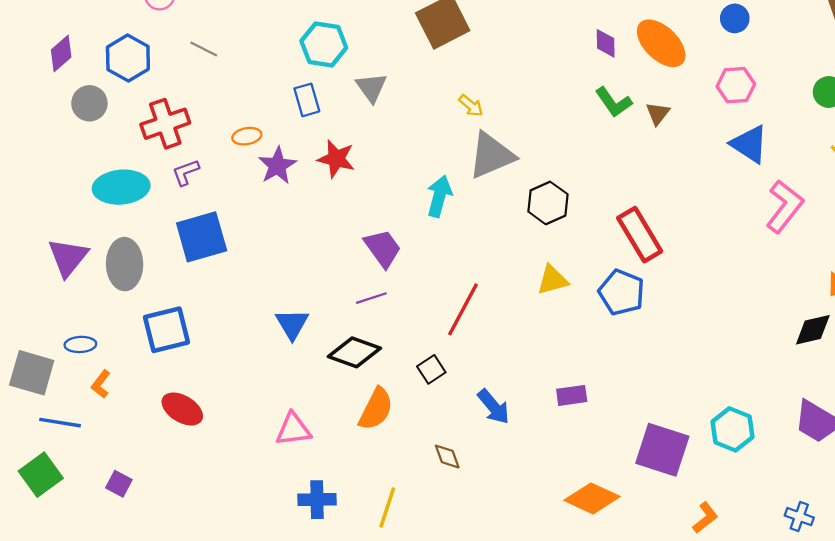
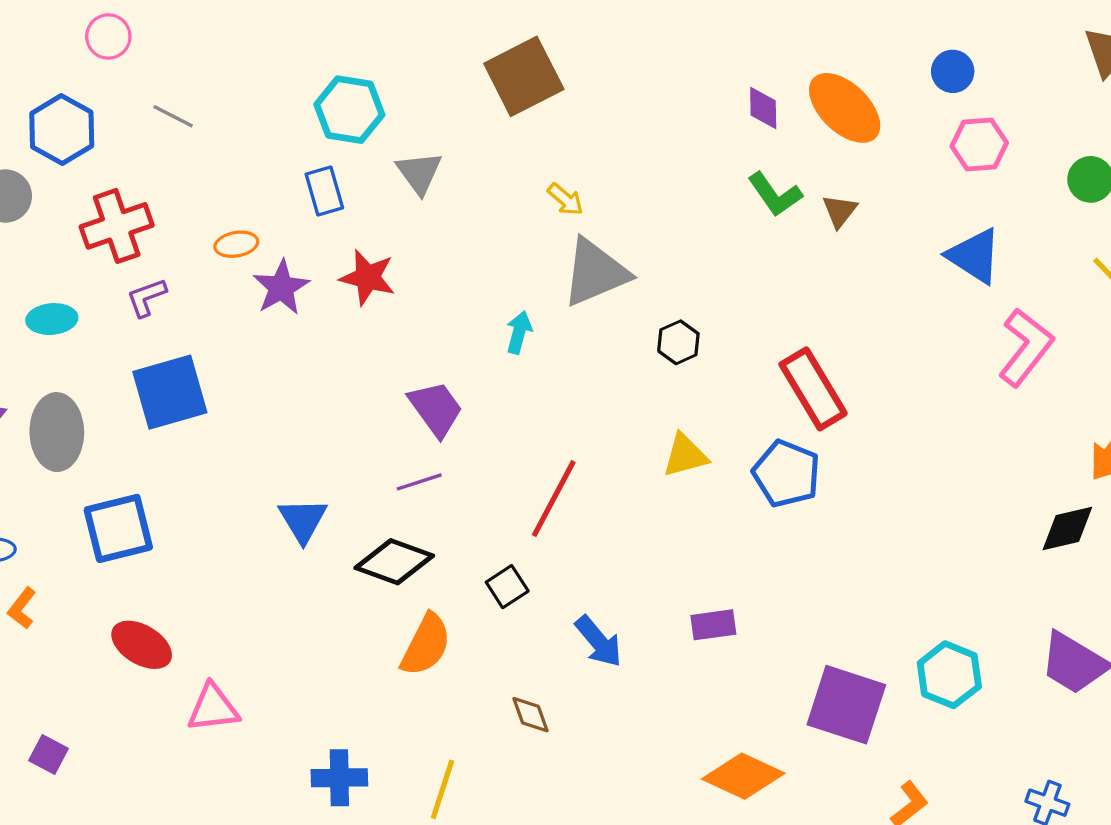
pink hexagon: (736, 85) -> (979, 145), moved
cyan ellipse: (121, 187) -> (52, 319), size x0.6
cyan arrow: (439, 196) -> (519, 332), size x0.7
black hexagon: (548, 203) -> (678, 342), size x0.7
pink triangle: (293, 429) -> (213, 708), moved

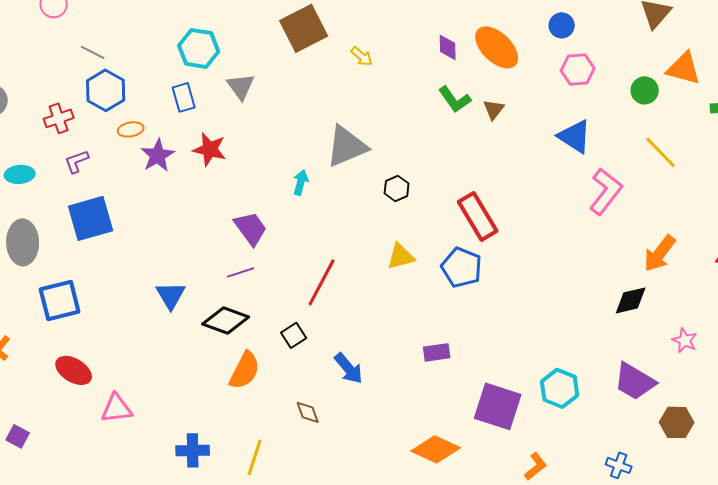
blue hexagon: (62, 130) -> (106, 90), moved
yellow arrow: (565, 199) -> (362, 56), moved
red cross: (117, 226) -> (59, 118), size x0.7
purple rectangle: (713, 625) -> (437, 352), moved

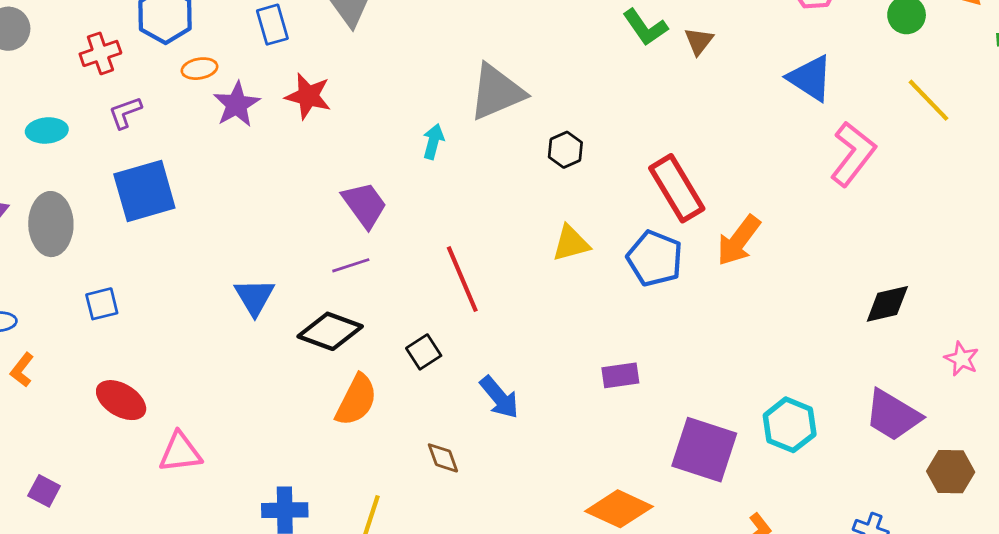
orange arrow: (660, 253) -> (739, 241), moved
red line: (322, 282) -> (462, 279), turned -51
blue square: (60, 300) -> (102, 304), size x0.6

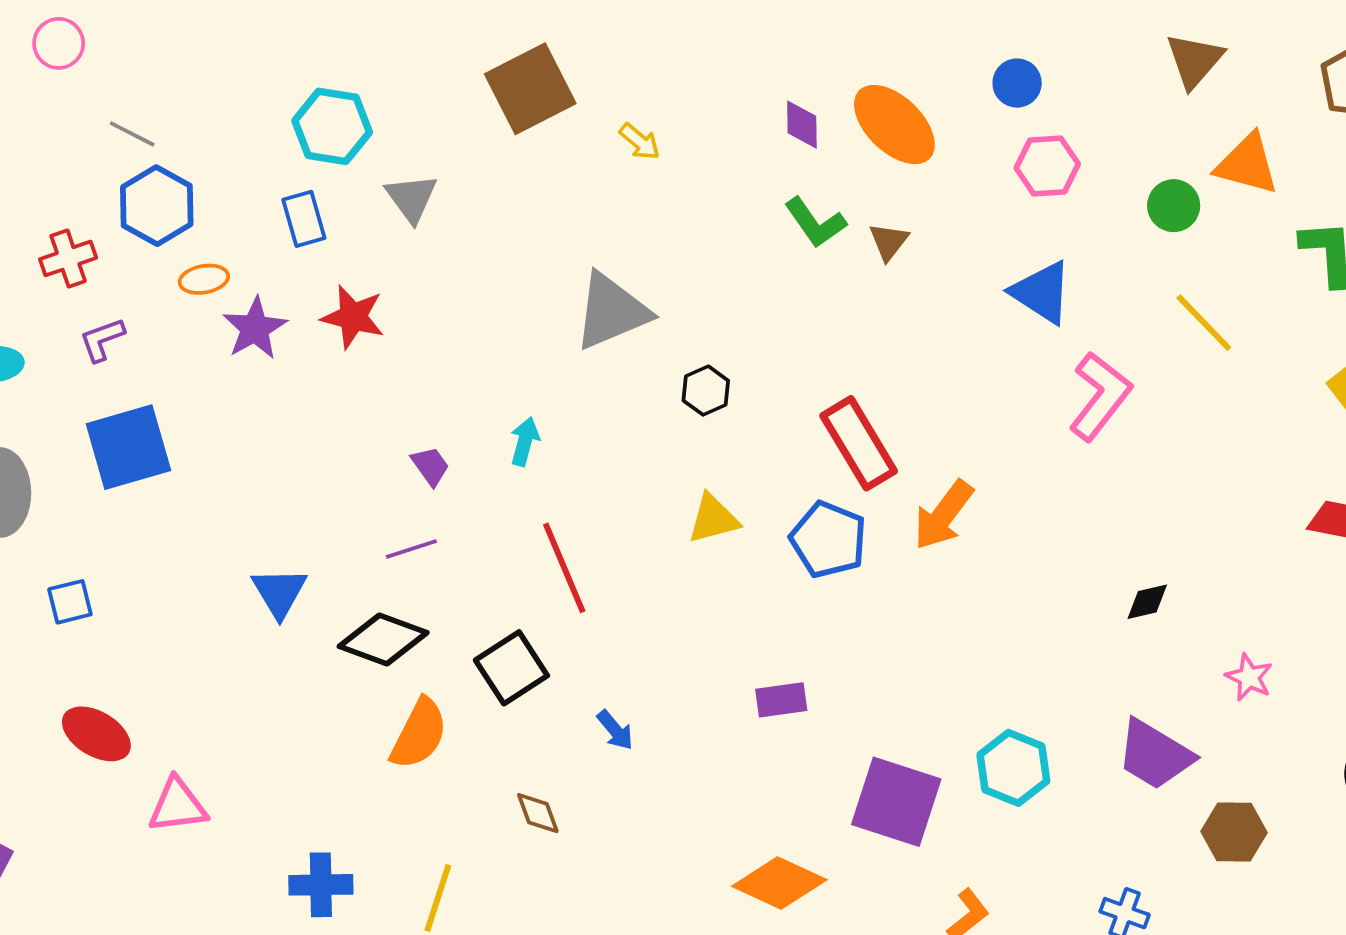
cyan arrow: (433, 141) -> (525, 441), moved
purple trapezoid: (365, 205) -> (430, 466), size x0.6
black diamond: (887, 304) -> (1147, 602), size x0.7
black square: (424, 352) -> (511, 668), size x1.5
blue arrow: (499, 397) -> (615, 730), size x0.7

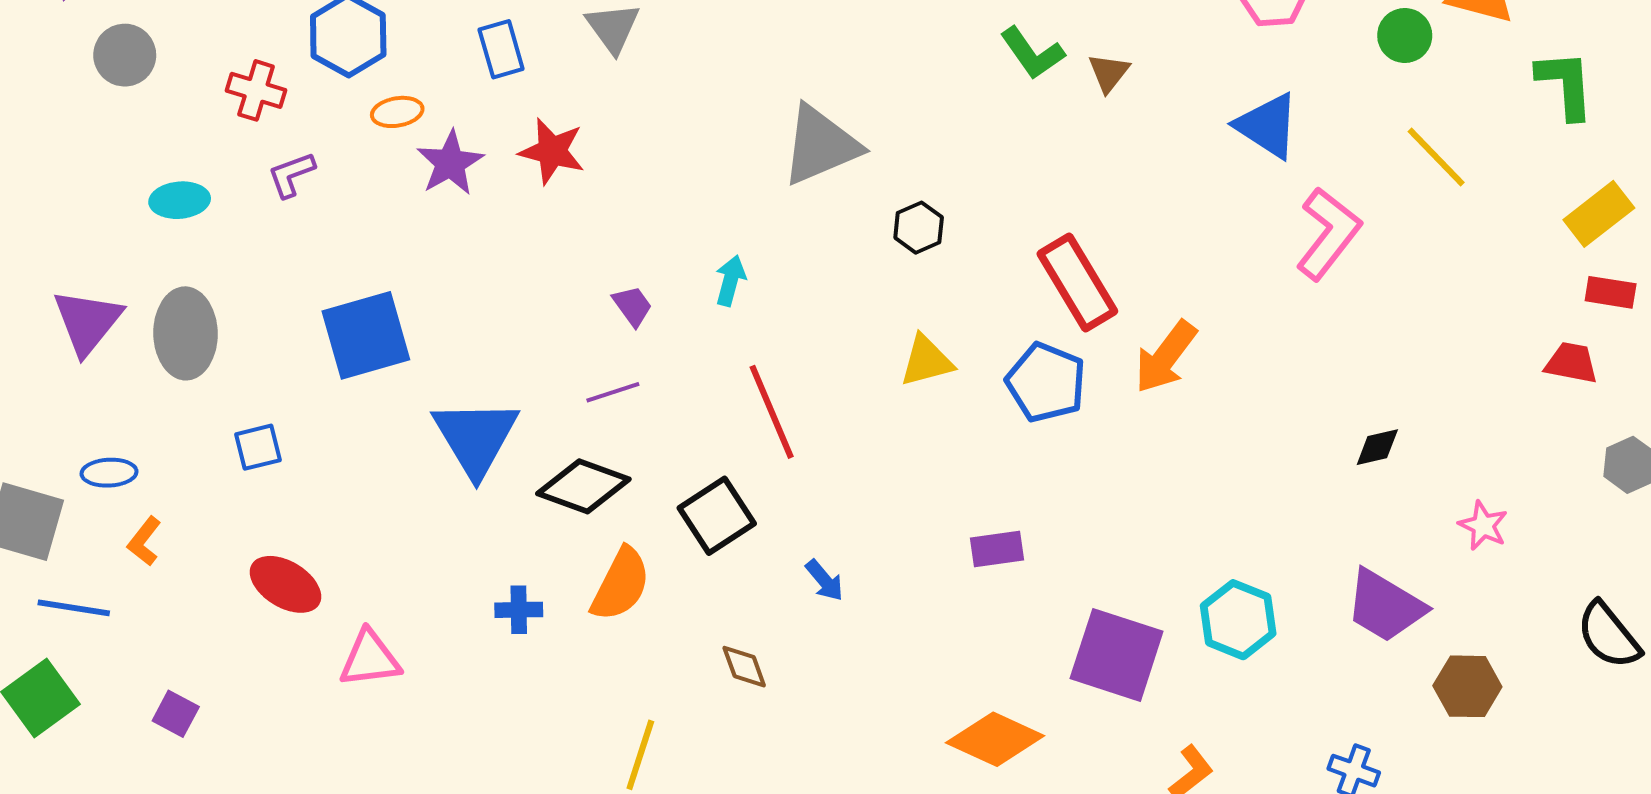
red cross: (68, 258) -> (256, 90), turned 36
blue square: (128, 447) -> (366, 335), moved
blue triangle: (279, 592) -> (476, 437), size x1.5
blue cross: (321, 885) -> (519, 610), moved, size x0.7

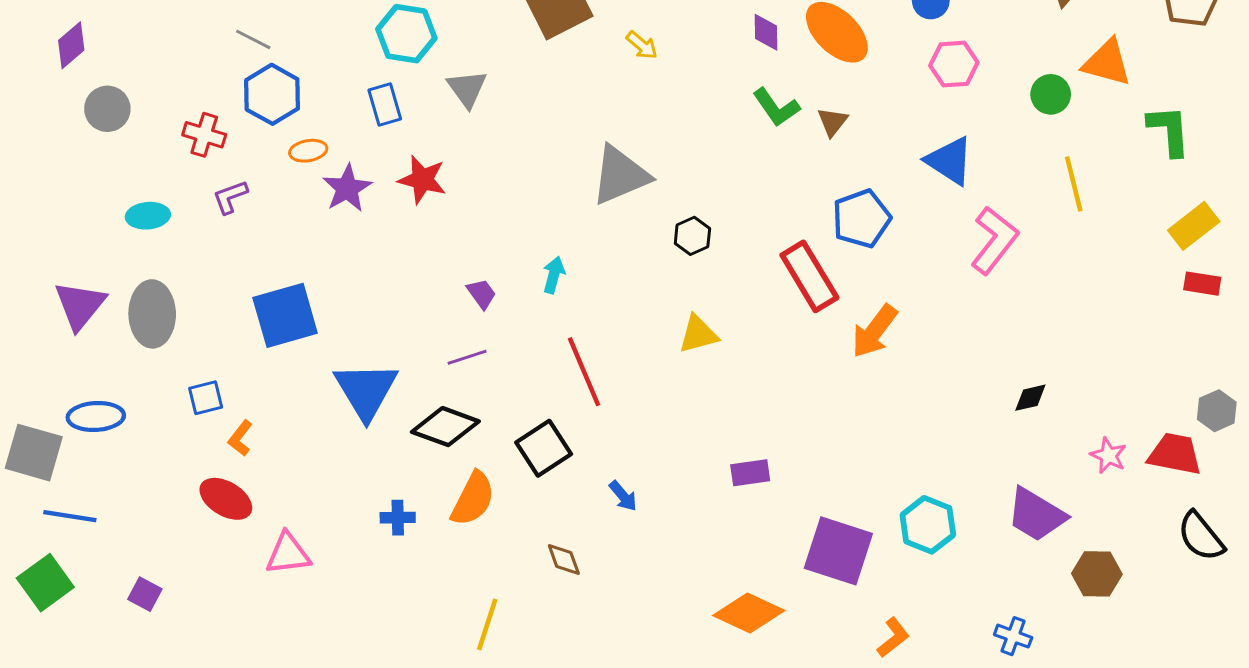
yellow line: (1436, 157) -> (1074, 184), turned 30
red trapezoid: (1571, 363) -> (1175, 454), moved, size x1.4
blue pentagon: (1046, 382) -> (861, 219), moved, turned 30
blue ellipse: (109, 473) -> (96, 416), size x1.4
orange L-shape: (144, 541) -> (240, 438), moved

